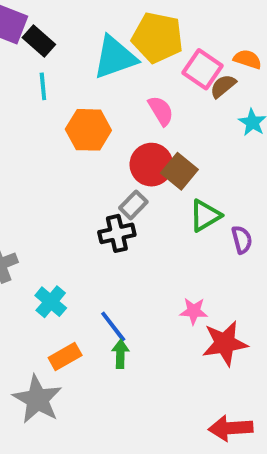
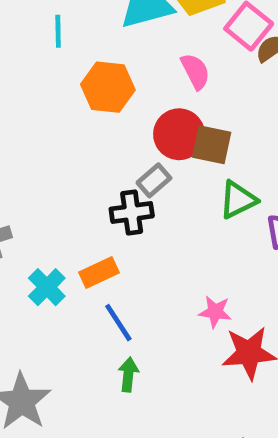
brown square: (179, 171) -> (212, 145), turned -32
green arrow: (120, 354) -> (128, 375), moved
orange rectangle: (65, 356) -> (99, 272), moved

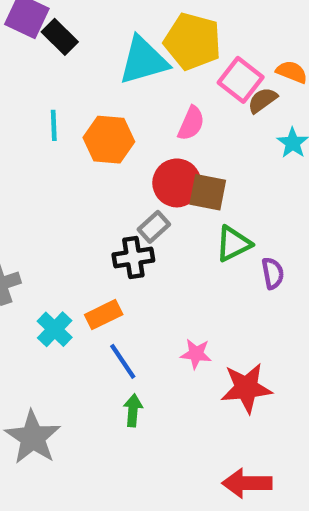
cyan line: (58, 31) -> (54, 125), moved
pink semicircle: (195, 71) -> (191, 123), turned 52
pink star: (215, 312) -> (196, 354), moved

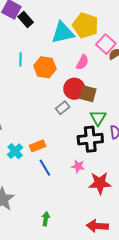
green triangle: (233, 244) -> (98, 118), turned -36
black cross: (133, 258) -> (90, 139), moved, size x1.4
green arrow: (133, 410) -> (46, 219), moved

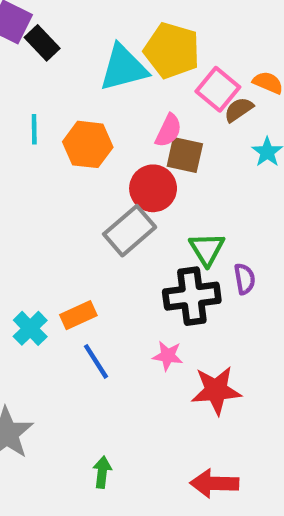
brown square: (88, 94) -> (185, 155), moved
gray rectangle: (63, 108) -> (130, 231), size x1.6

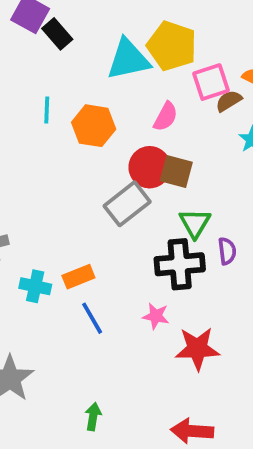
pink square: (218, 89) -> (211, 82), turned 30
brown square: (185, 155) -> (176, 171), moved
cyan cross: (30, 328) -> (35, 286), turned -36

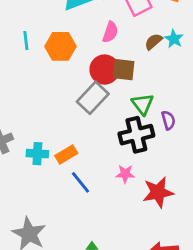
brown semicircle: (229, 101) -> (153, 42), moved
cyan cross: (35, 286) -> (37, 154), moved

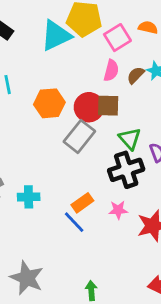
pink semicircle: (110, 32) -> (111, 70), moved
orange hexagon: (60, 46) -> (49, 103), moved
orange rectangle: (66, 154) -> (82, 203), moved

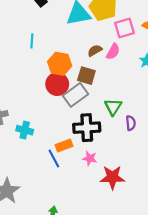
brown semicircle: (136, 75) -> (95, 51), moved
brown square: (108, 106) -> (86, 76), moved
red circle: (89, 107) -> (57, 84), moved
black cross: (126, 170) -> (87, 128), moved

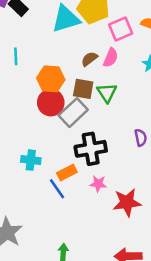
green triangle: (113, 107) -> (107, 93), moved
cyan cross: (25, 130) -> (31, 160), moved

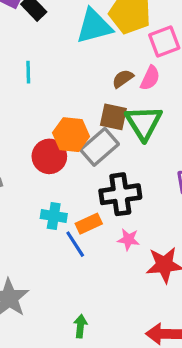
orange hexagon: (51, 79) -> (71, 135), moved
green triangle: (107, 93) -> (144, 123), size x1.4
red circle: (51, 103) -> (49, 156), moved
cyan cross: (31, 160) -> (54, 216), moved

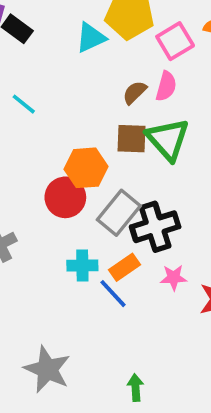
cyan triangle: (94, 26) -> (91, 38), size x0.7
cyan line: (28, 72) -> (24, 104), turned -40
gray rectangle: (99, 147) -> (119, 213), moved

